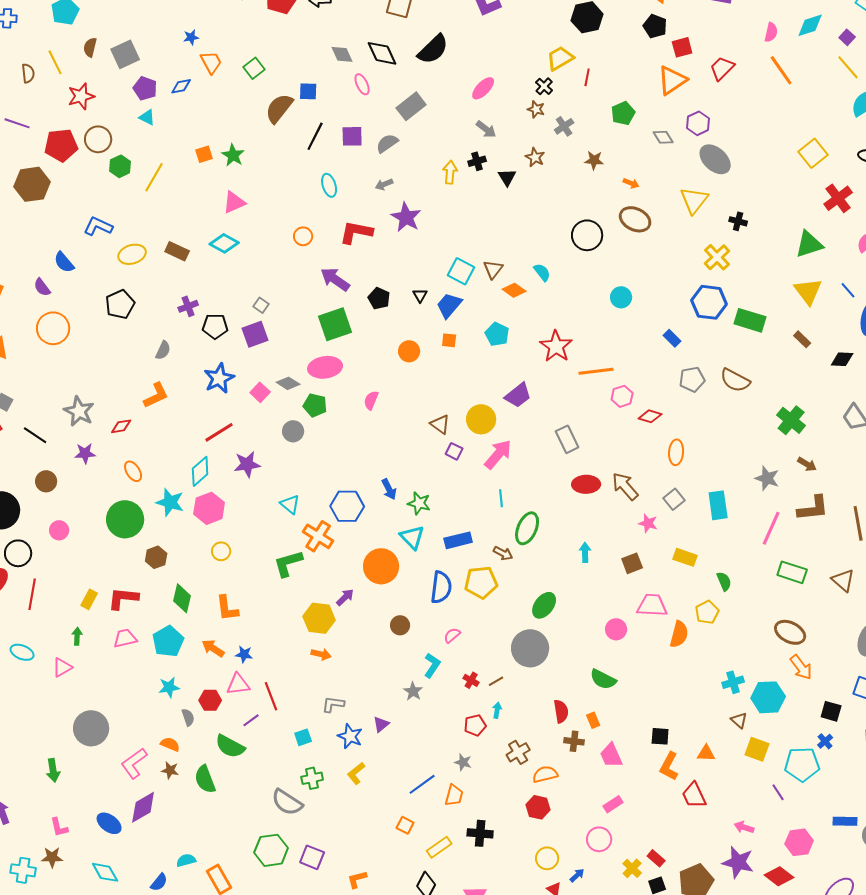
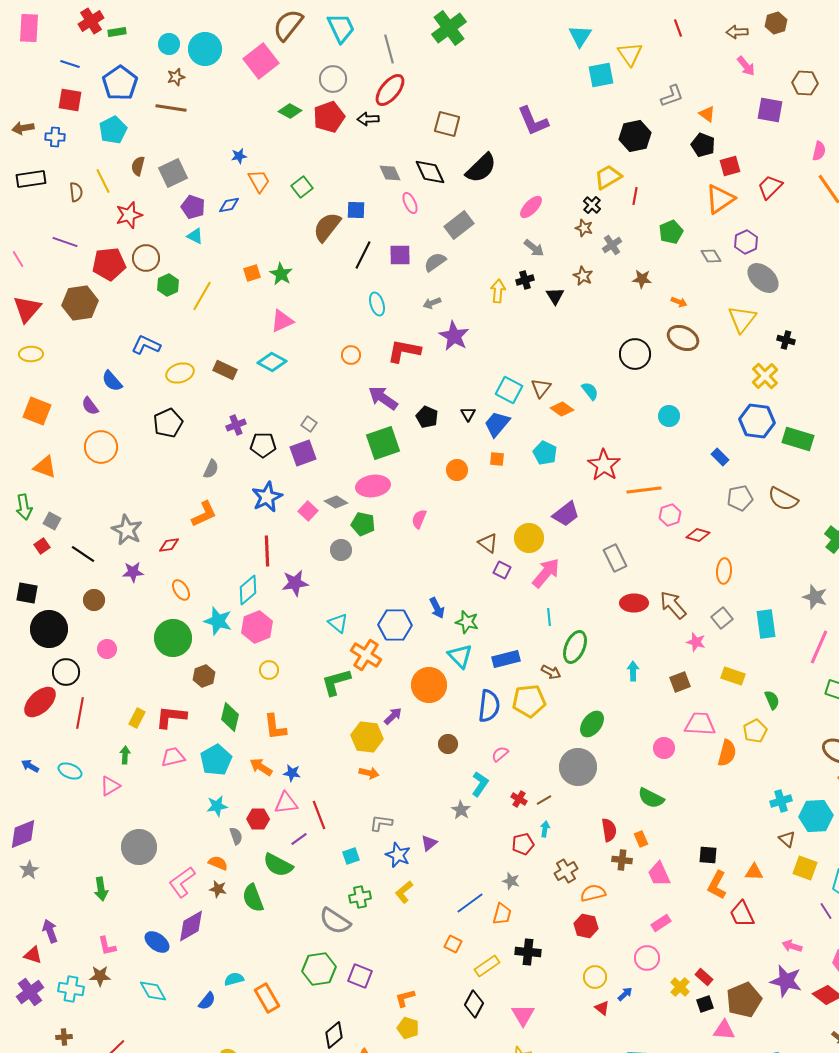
red line: (219, 432) -> (267, 551), turned -60

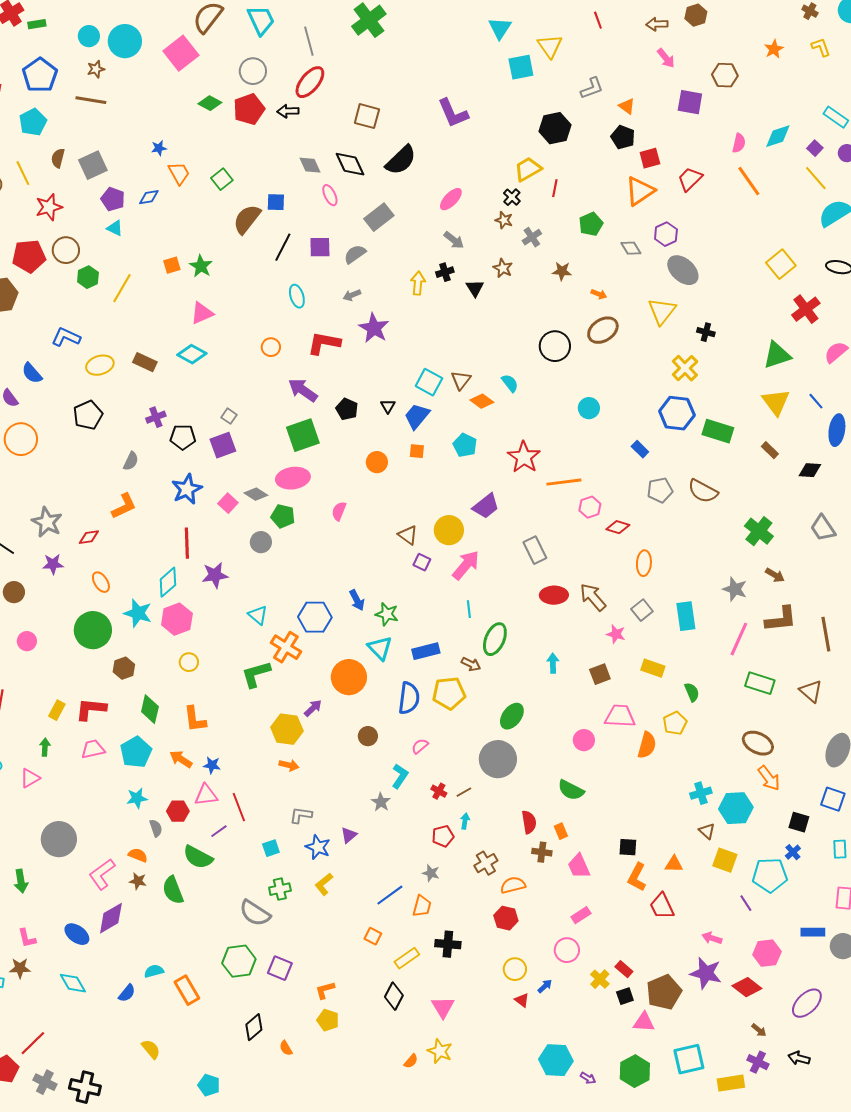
brown ellipse: (683, 338) -> (603, 330), turned -60

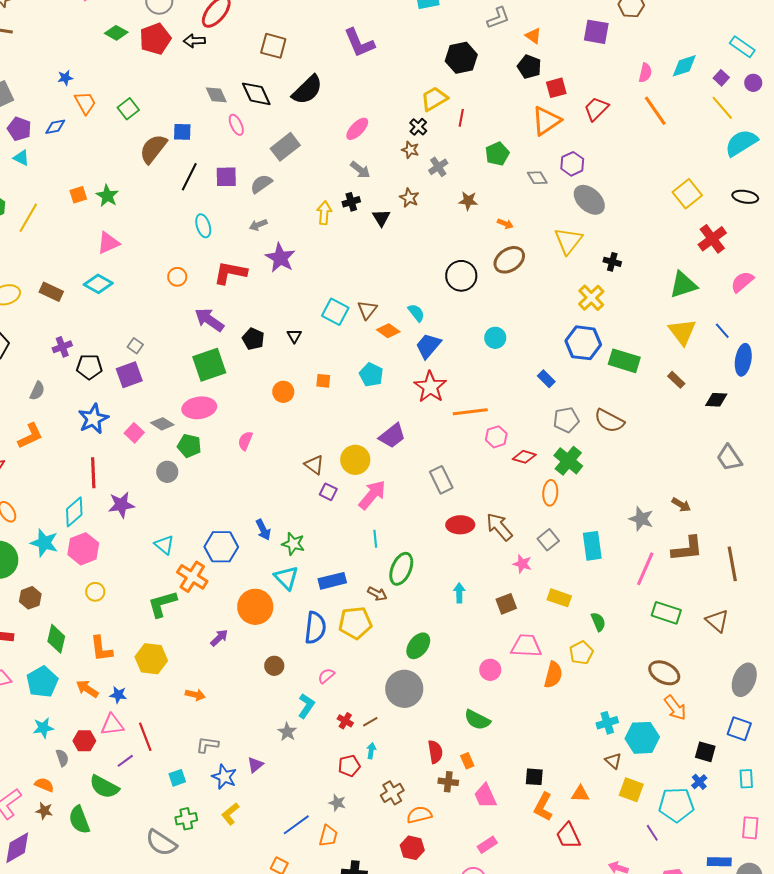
blue trapezoid: (417, 416) -> (428, 346), moved
green cross: (759, 531) -> (568, 461), moved
yellow hexagon: (287, 729) -> (151, 659), moved

